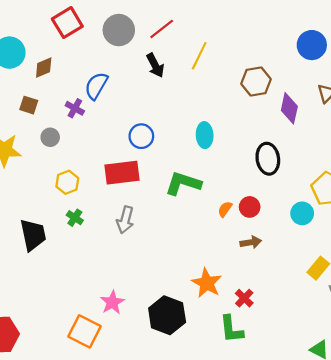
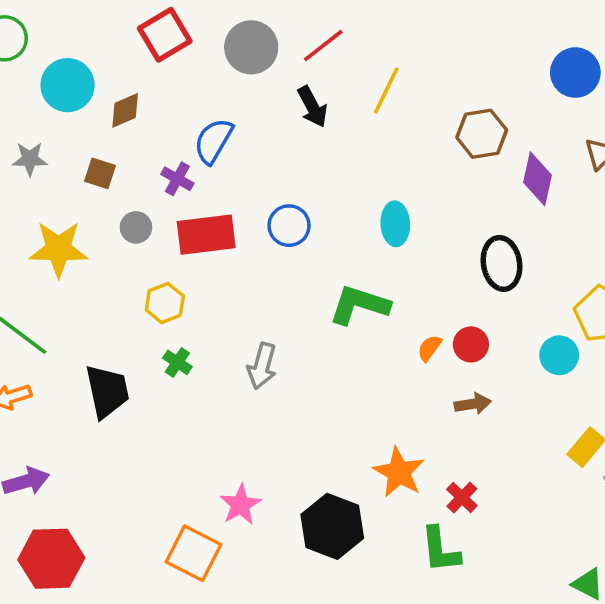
red rectangle: (122, 173) -> (206, 235), moved

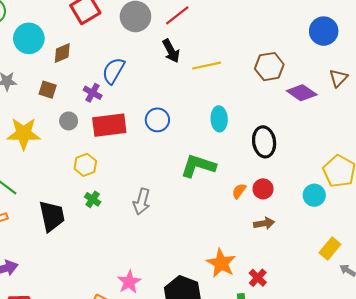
yellow line: (386, 91) -> (207, 66), moved, turned 52
purple diamond: (538, 179) -> (302, 93), turned -68
black ellipse: (502, 263) -> (264, 142), moved

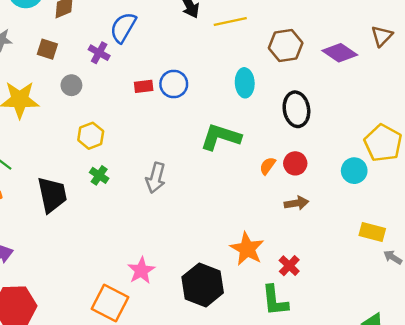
brown hexagon: (269, 67) -> (286, 46), moved
red rectangle: (109, 125) -> (144, 86), moved, size x0.5
yellow rectangle: (330, 248) -> (372, 232), turned 65

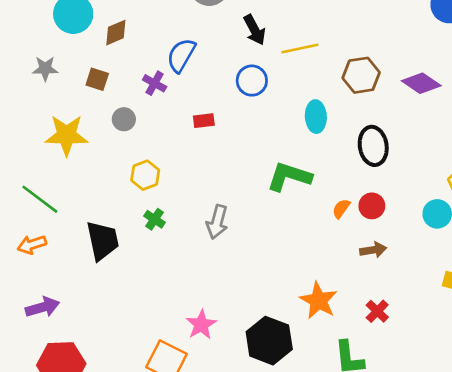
blue circle: (174, 84) -> (252, 81), moved
red cross: (289, 266) -> (377, 311), moved

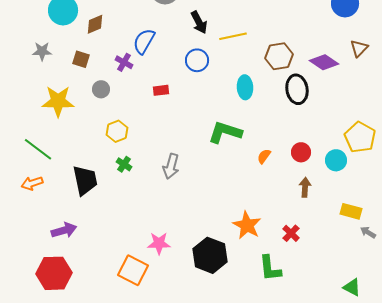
black ellipse: (373, 146) -> (297, 89), moved
red circle: (372, 206) -> (301, 152), moved
brown arrow: (373, 250) -> (305, 187), moved, turned -78
purple arrow: (43, 307) -> (64, 230), moved
pink star: (201, 325) -> (159, 243), turned 30

